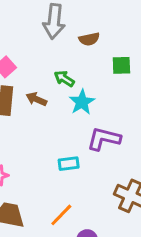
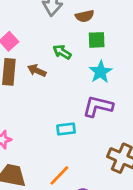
green square: (121, 65) -> (97, 40), moved
cyan star: (82, 102) -> (101, 72), moved

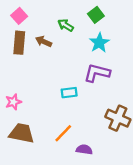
green square: (97, 40) -> (96, 15), turned -35

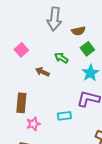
brown rectangle: (19, 43) -> (21, 103), moved
pink star: (13, 102) -> (33, 124), moved

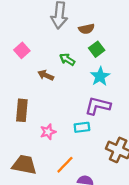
cyan rectangle: (64, 116) -> (82, 127), moved
pink star: (33, 124) -> (48, 132), moved

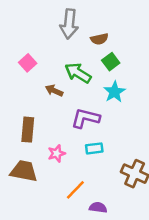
green arrow: (67, 59) -> (78, 73), size x1.5
purple L-shape: (98, 106) -> (86, 118), moved
brown trapezoid: (24, 165) -> (24, 171), moved

